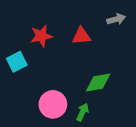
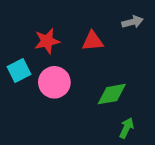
pink circle: (53, 104) -> (54, 82), moved
green arrow: (83, 112) -> (127, 128), moved

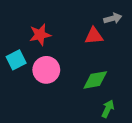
red triangle: (93, 41) -> (94, 36), moved

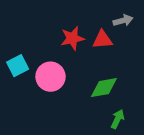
red star: (40, 35) -> (72, 38), moved

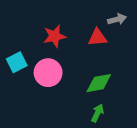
red star: (72, 38) -> (55, 36), moved
green arrow: (118, 119) -> (98, 113), moved

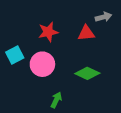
green diamond: (99, 83) -> (87, 73), turned 35
green arrow: (98, 113) -> (56, 100), moved

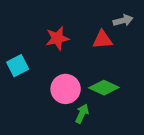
pink circle: (42, 64) -> (66, 89), moved
green arrow: (56, 100) -> (82, 114), moved

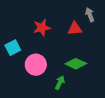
gray arrow: (123, 20) -> (90, 15), turned -96
pink circle: (66, 89) -> (36, 65), moved

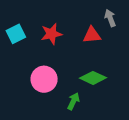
cyan square: (13, 48) -> (16, 34), moved

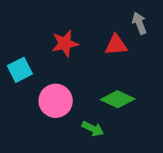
cyan square: (16, 34) -> (20, 70), moved
green arrow: (73, 101) -> (93, 129), turned 91

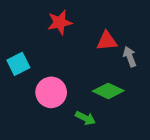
gray arrow: (139, 23) -> (130, 57), moved
red star: (65, 43) -> (60, 22), moved

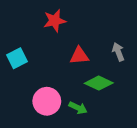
red triangle: (107, 41) -> (79, 56), moved
pink circle: (51, 92) -> (47, 101), moved

